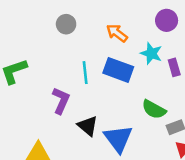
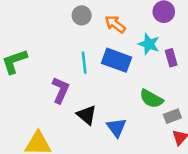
gray circle: (66, 24) -> (82, 15), moved
blue triangle: (118, 139) -> (116, 127), size x0.7

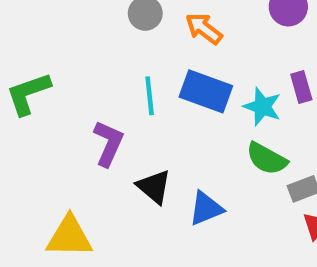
cyan star: (149, 44) -> (262, 107), moved
blue triangle: (116, 127) -> (206, 208), turned 45

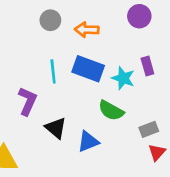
orange arrow: (204, 29) -> (87, 30), turned -35
green semicircle: (267, 159) -> (111, 111), moved

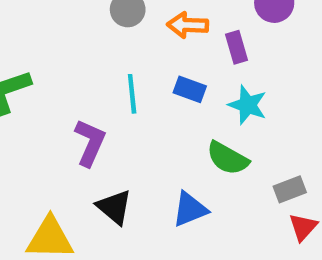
purple rectangle: (147, 66) -> (236, 47), moved
blue rectangle: (88, 69) -> (190, 89), size x0.6
black triangle: (56, 128) -> (114, 207), moved

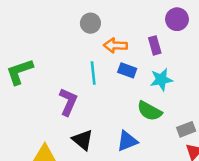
orange arrow: (188, 25) -> (115, 45), moved
cyan star: (248, 105) -> (161, 80), turned -30

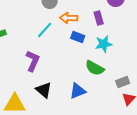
cyan line: (93, 73) -> (45, 30), moved, turned 48

